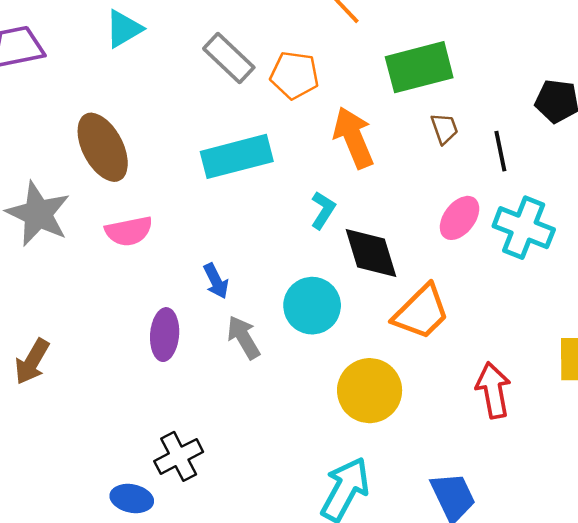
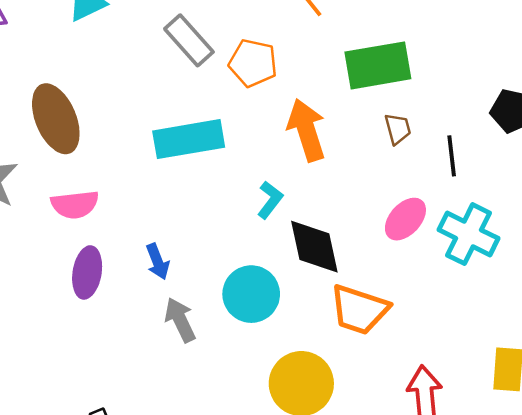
orange trapezoid: (421, 312) -> (359, 310), turned 58
purple ellipse: (165, 335) -> (87, 272), moved

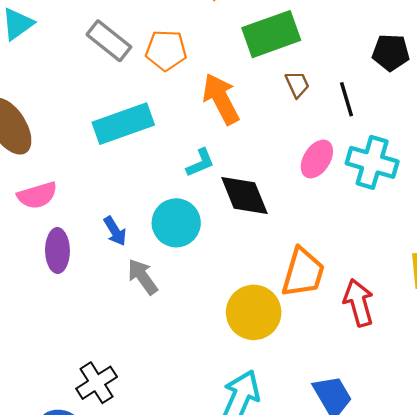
cyan L-shape: (270, 200) -> (200, 163), turned 40
cyan circle: (251, 294) -> (176, 223), moved
orange trapezoid: (359, 310) -> (303, 273), moved, turned -82

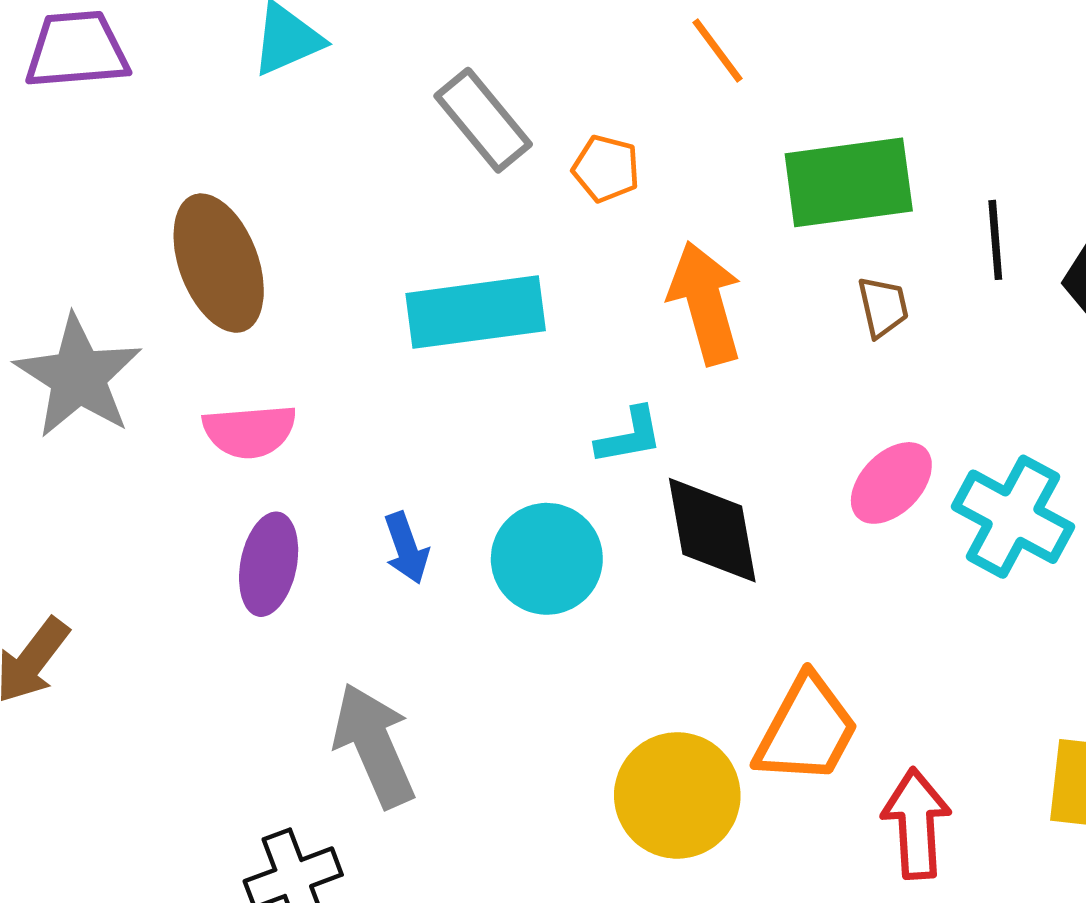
orange pentagon: (166, 50) -> (606, 169), size x0.7
black line: (346, 99) -> (995, 240), moved
gray arrow: (143, 277) -> (374, 745), moved, size x1.4

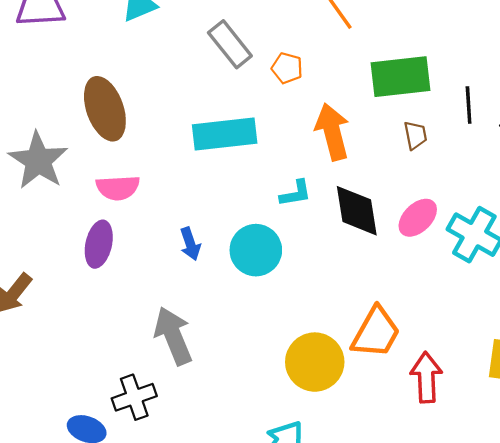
black diamond: (712, 530) -> (357, 211), moved
purple ellipse: (269, 564) -> (99, 244), moved

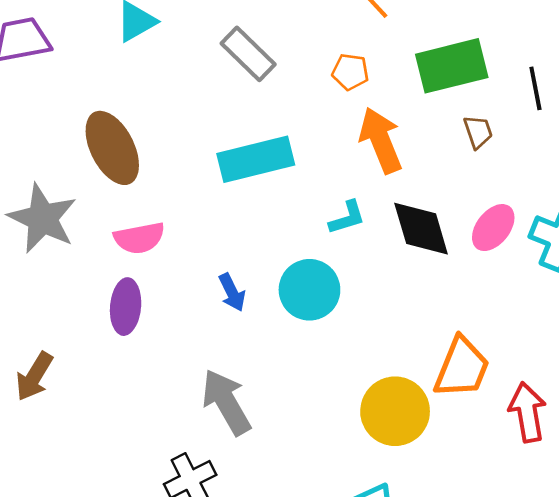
orange pentagon: (287, 68) -> (350, 72), moved

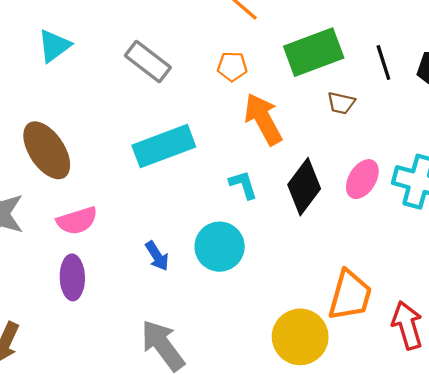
brown trapezoid: (478, 132) -> (341, 103), turned 128
cyan L-shape: (347, 218) -> (243, 185), turned -84
black diamond: (421, 229) -> (304, 187), turned 60

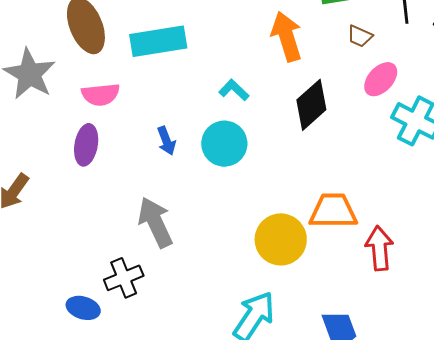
cyan rectangle: (164, 146) -> (158, 41), moved
pink ellipse: (362, 179) -> (381, 79), moved
cyan L-shape: (243, 185) -> (234, 90), moved, turned -40
orange trapezoid: (350, 295) -> (333, 211), turned -117

